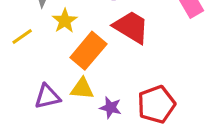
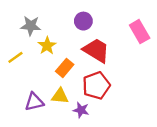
orange rectangle: (88, 51) -> (65, 68), size x0.7
red pentagon: (156, 104) -> (96, 85), moved

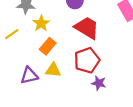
orange rectangle: (65, 68) -> (48, 46), moved
purple star: (81, 110) -> (99, 83), moved

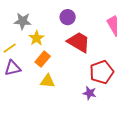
red pentagon: (87, 60) -> (102, 72), moved
purple triangle: (29, 76) -> (13, 68), moved

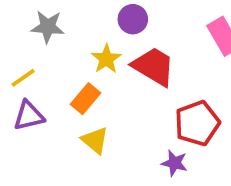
yellow star: (37, 38) -> (106, 59), moved
yellow triangle: (48, 81) -> (95, 140), turned 35

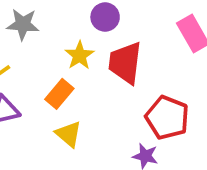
red trapezoid: (154, 66) -> (125, 63), turned -114
red pentagon: (197, 123) -> (167, 118), turned -30

